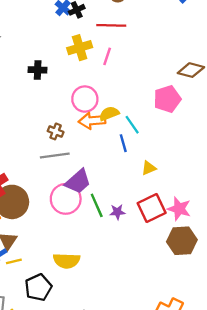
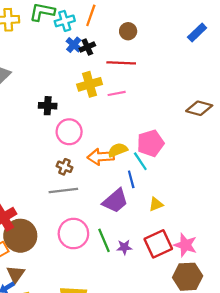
pink line: (107, 56) -> (117, 93), turned 60
pink circle: (85, 99) -> (69, 132), moved
pink pentagon: (167, 99) -> (150, 143), moved
purple trapezoid: (78, 182) -> (115, 201), moved

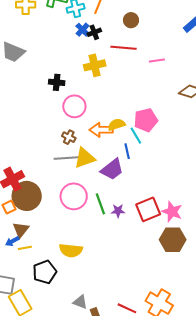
pink line: (117, 93) -> (157, 61), moved
yellow triangle: (156, 204) -> (85, 158), moved, size x1.6

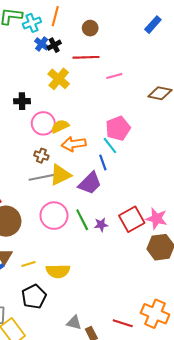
pink line: (157, 61) -> (114, 76), moved
yellow cross: (95, 65) -> (59, 79), turned -30
yellow semicircle: (117, 125) -> (60, 126), moved
yellow line: (25, 248) -> (29, 264), moved

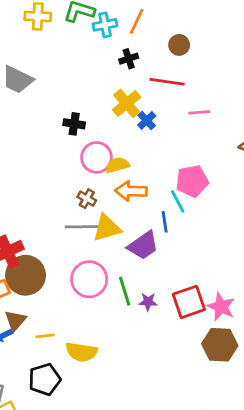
blue cross: (42, 44) -> (147, 120), moved

